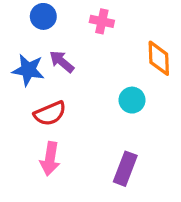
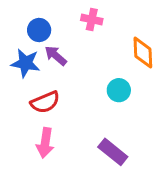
blue circle: (43, 16) -> (39, 30), moved
purple rectangle: (125, 169) -> (113, 152), turned -72

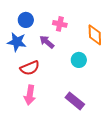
pink cross: (92, 19) -> (60, 24), moved
purple arrow: (56, 56) -> (47, 42), moved

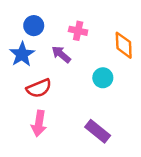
blue star: (17, 42) -> (22, 54), turned 30

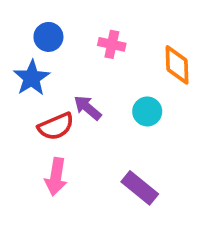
purple arrow: (61, 54) -> (88, 108), moved

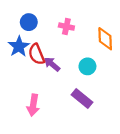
red semicircle: (56, 126) -> (37, 54), moved, turned 90
purple rectangle: (140, 188) -> (82, 98), moved

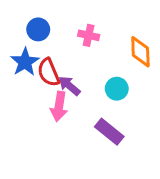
pink arrow: (33, 105) -> (59, 106), moved

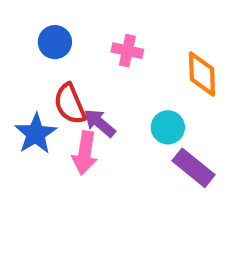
blue star: (25, 62) -> (36, 134), moved
purple rectangle: (109, 132) -> (193, 168), moved

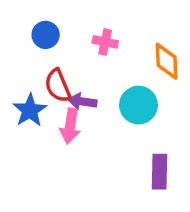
purple arrow: (100, 123) -> (82, 102), turned -32
cyan circle: (168, 127) -> (138, 105), size x1.4
purple rectangle: (193, 168) -> (160, 172), moved, turned 52

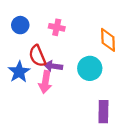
blue circle: (46, 35) -> (20, 25), moved
pink cross: (105, 42) -> (57, 27), moved

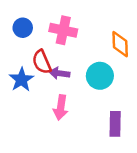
pink cross: (57, 27) -> (63, 30), size x1.5
pink arrow: (45, 82) -> (61, 107), moved

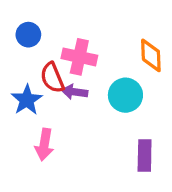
pink cross: (63, 30) -> (79, 57), moved
pink arrow: (61, 107) -> (44, 144), moved

